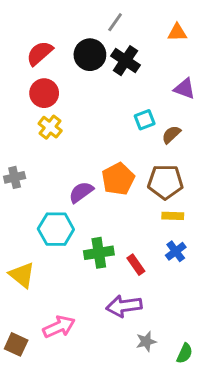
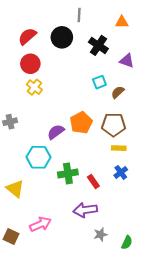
gray line: (115, 22) -> (79, 15), turned -32
black cross: (125, 61) -> (98, 45), moved

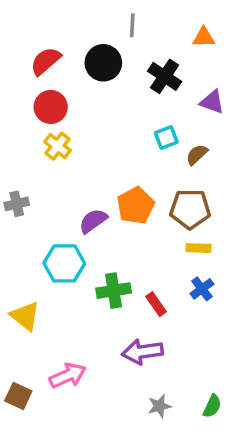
gray star: (100, 234) -> (159, 406), moved

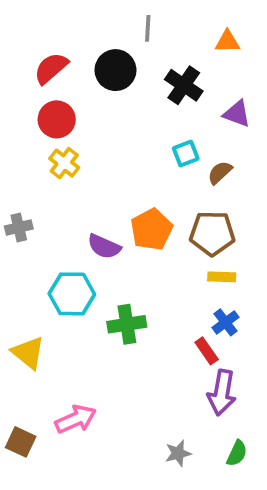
purple semicircle: (93, 221) -> (104, 247), turned -120
red rectangle: (156, 304) -> (207, 351), moved
purple arrow: (142, 352) -> (222, 393), moved, turned -72

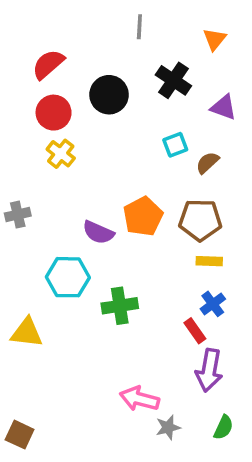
orange triangle: (227, 42) -> (215, 39), turned -50
black circle: (115, 70) -> (109, 95), moved
yellow triangle: (28, 353) -> (27, 333), turned -32
pink arrow: (76, 419) -> (139, 399), moved, turned -141
brown square: (21, 442) -> (20, 435), moved

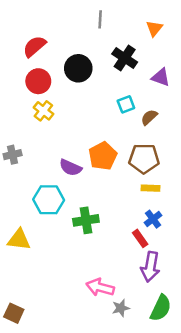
green semicircle: (223, 427) -> (161, 308), size x1.5

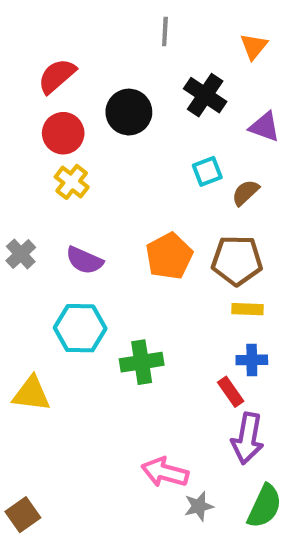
gray cross: (13, 155) -> (21, 254), turned -30
purple semicircle: (71, 168) -> (84, 260), moved
blue cross: (153, 219) -> (252, 360), turned 36
brown square: (14, 313) -> (23, 515), turned 30

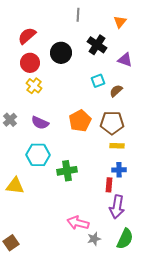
red rectangle: (231, 392) -> (109, 185), turned 40

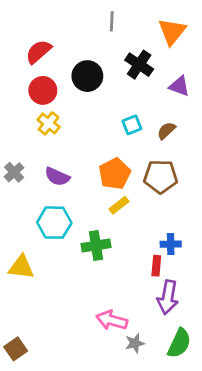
orange triangle: (120, 22) -> (172, 32), size x1.5
cyan square: (98, 81) -> (132, 125), moved
yellow rectangle: (117, 146) -> (119, 205), moved, turned -40

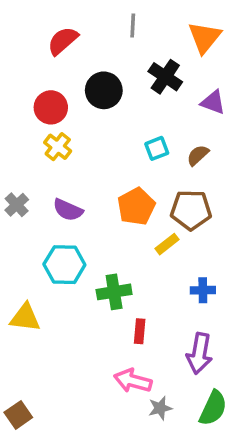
red semicircle: (39, 52) -> (63, 41), moved
yellow rectangle: (119, 205) -> (167, 244), moved
red rectangle: (156, 266) -> (140, 331), moved

